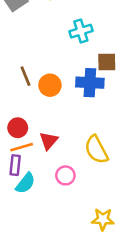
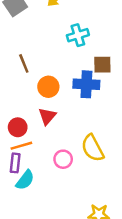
brown line: (25, 76) -> (24, 63), moved
red triangle: (49, 141) -> (47, 116), moved
pink circle: (65, 175) -> (63, 159), moved

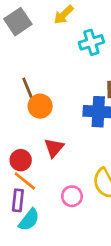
cyan cross: (78, 35) -> (91, 42), moved
orange circle: (48, 87) -> (40, 106), moved
orange line: (21, 146) -> (25, 181), turned 55

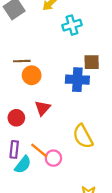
brown line: (28, 88) -> (22, 61), turned -70
orange line: (25, 181) -> (39, 150), moved
pink circle: (72, 196) -> (53, 158), moved

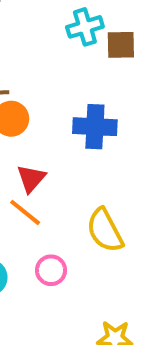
brown square: (92, 62) -> (121, 45), moved
orange line: (39, 150) -> (25, 212), moved

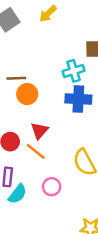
cyan cross: (85, 27) -> (74, 71), moved

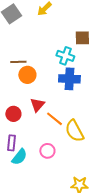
cyan cross: (74, 71) -> (65, 56), turned 36
orange line: (36, 151) -> (54, 119), moved

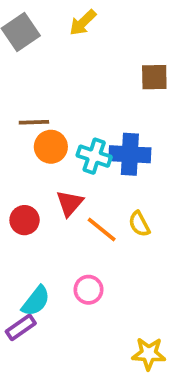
cyan cross: (65, 56) -> (94, 156), moved
yellow semicircle: (74, 131) -> (139, 224), moved, size x0.6
purple rectangle: (11, 143) -> (21, 327), moved, turned 49

